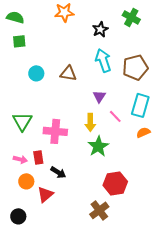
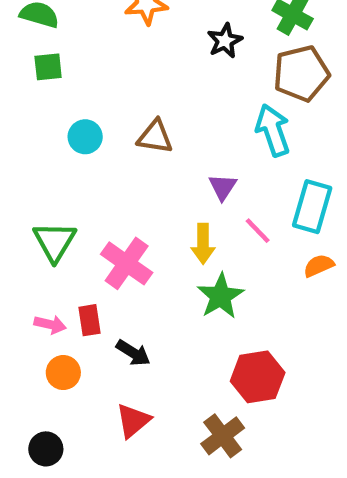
cyan arrow: (103, 60) -> (273, 130), moved
brown pentagon: (135, 67) -> (301, 73), moved
pink cross: (55, 131) -> (127, 263), turned 30
red triangle: (45, 194) -> (133, 421), moved

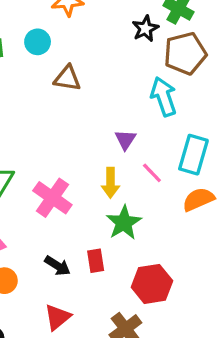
black star: (225, 41) -> (145, 29), moved
cyan circle: (85, 137) -> (38, 42), moved
brown triangle: (155, 137) -> (67, 78), moved
orange semicircle: (319, 266) -> (198, 199), size x1.4
red rectangle: (89, 320) -> (96, 261), moved

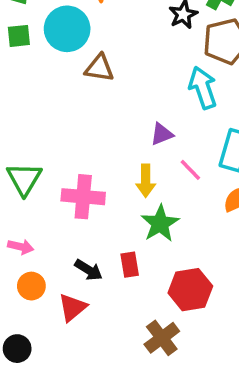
cyan circle: (38, 42) -> (67, 29), size x1.6
purple triangle: (125, 140) -> (162, 134), turned 35
pink cross: (52, 198) -> (83, 197), turned -30
red triangle: (57, 317) -> (72, 307), moved

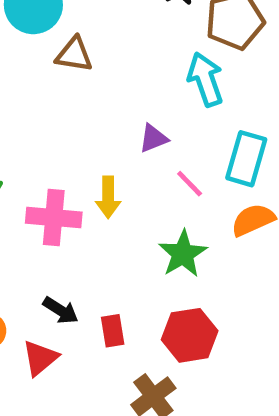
yellow arrow: (146, 181) -> (108, 197), moved
green star: (160, 224) -> (183, 254), moved
red rectangle: (130, 265) -> (113, 331), moved

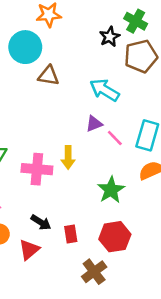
cyan arrow: (205, 79) -> (104, 90), moved, turned -40
pink line: (190, 184) -> (115, 138), moved

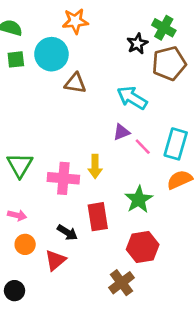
red rectangle: (71, 234) -> (98, 217), moved, size x1.5

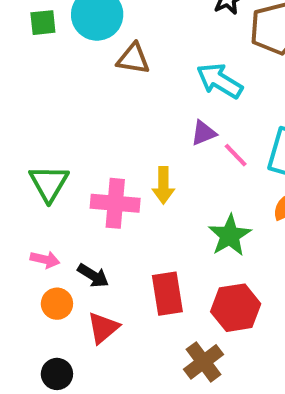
red rectangle: (98, 217) -> (167, 294), moved
black arrow: (67, 232) -> (93, 276), moved
black circle: (15, 291) -> (57, 374), moved

